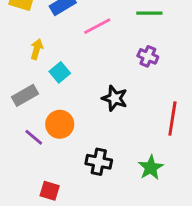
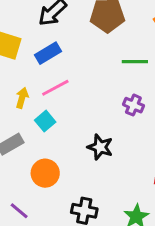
pink line: (97, 26) -> (55, 88), moved
purple line: (34, 137) -> (19, 211), moved

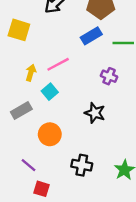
blue rectangle: (48, 53) -> (91, 36), moved
purple cross: (133, 105) -> (109, 76), moved

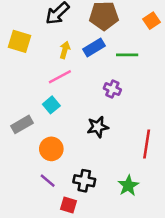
yellow arrow: (31, 73) -> (65, 50), moved
black star: (95, 113) -> (98, 127), turned -30
purple line: (28, 165) -> (48, 181), moved
red square: (41, 189) -> (68, 205), moved

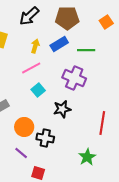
purple cross: (112, 89) -> (74, 78), size x1.6
cyan square: (51, 105) -> (38, 90), moved
black cross: (84, 181) -> (45, 138), moved

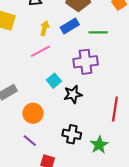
purple cross: (74, 78) -> (86, 62), turned -30
cyan square: (38, 90) -> (54, 81), moved
black cross: (45, 138) -> (72, 134), moved

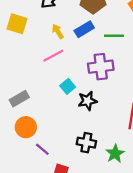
yellow arrow: (45, 28) -> (58, 31), turned -48
orange circle: (33, 113) -> (26, 127), moved

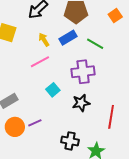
green line: (114, 36) -> (95, 44), turned 30
black star: (87, 101) -> (81, 103), moved
purple line: (42, 149) -> (35, 123), moved, turned -64

